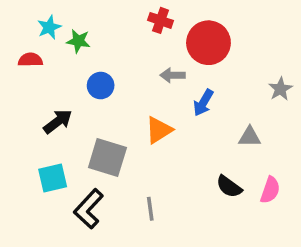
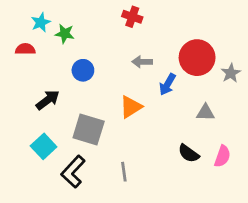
red circle: (208, 43) -> (197, 58), moved
cyan square: (53, 178) -> (44, 146), turned -30

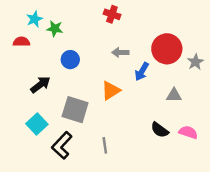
pink semicircle: (222, 156) -> (188, 132), turned -90

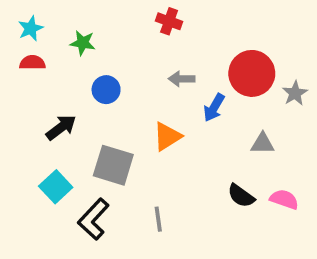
cyan star: (34, 19) -> (31, 28), moved

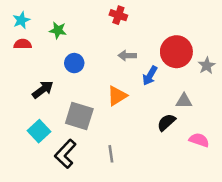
black semicircle: (241, 196) -> (166, 122), moved, turned 102

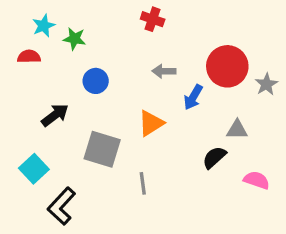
cyan star: (21, 20) -> (44, 26), moved
cyan square: (39, 131) -> (34, 169), moved
black L-shape: (65, 154) -> (61, 206), moved
gray line: (111, 154) -> (143, 183), moved

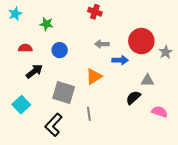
cyan star: (44, 26) -> (15, 14), moved
red semicircle: (29, 57) -> (25, 48), moved
blue arrow: (193, 97) -> (120, 60), turned -119
black L-shape: (61, 206) -> (54, 125), moved

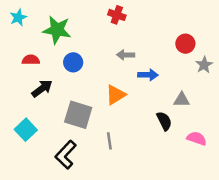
green star: (46, 24) -> (57, 30), size x1.6
red circle: (141, 41) -> (185, 44), moved, size x0.6
black semicircle: (133, 98) -> (164, 121), turned 105

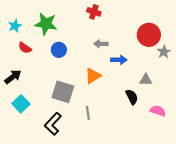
cyan star: (18, 17) -> (15, 26), moved
red circle: (185, 44) -> (149, 35), size x1.5
red semicircle: (31, 60) -> (25, 48), turned -144
black arrow: (42, 89) -> (13, 77), moved

